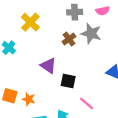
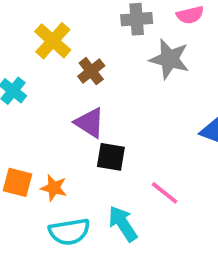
brown cross: (69, 39) -> (91, 71), moved
black square: (68, 81) -> (111, 157), moved

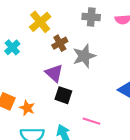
gray star: (169, 59) -> (84, 56), moved, turned 30
pink line: (165, 193) -> (91, 121), turned -30

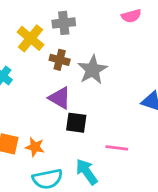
gray cross: (91, 17) -> (64, 23), moved
brown cross: (60, 43) -> (60, 60), turned -35

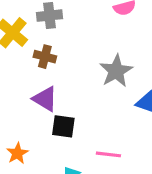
gray star: (92, 70) -> (116, 71), moved
orange star: (35, 147) -> (17, 153), turned 30

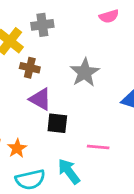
brown cross: (45, 57) -> (30, 68), moved
gray star: (116, 71) -> (85, 72), moved

